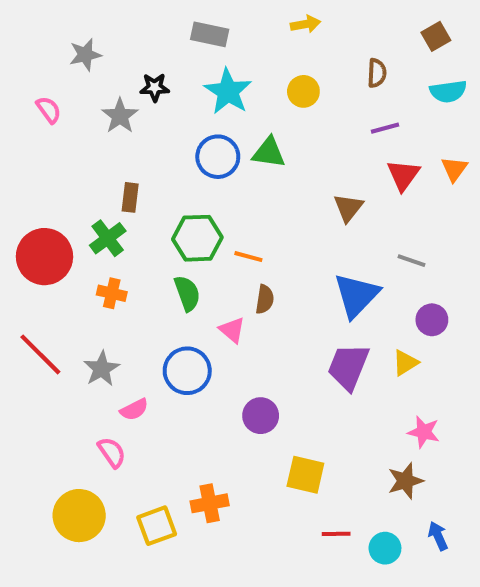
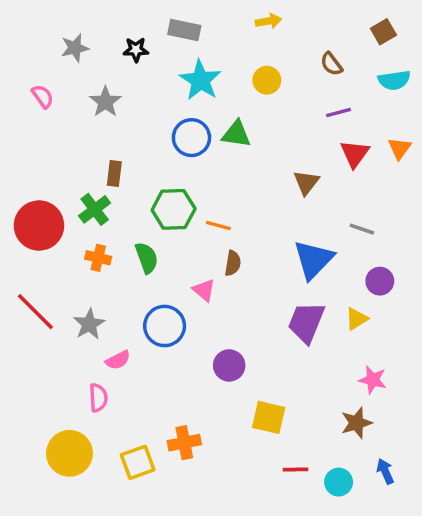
brown semicircle: (377, 73) -> (331, 64), turned 140
black star: (155, 87) -> (136, 50), moved
green semicircle: (187, 293) -> (147, 258), moved
pink semicircle: (112, 452) -> (98, 398), turned 32

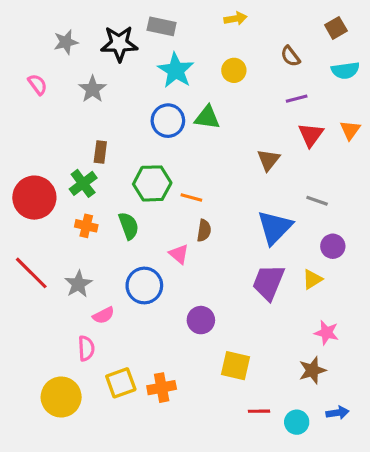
black star: (136, 50) -> (119, 44), size x1.6
yellow square: (138, 462) -> (121, 383), moved
blue arrow: (385, 471) -> (338, 413), turned 105

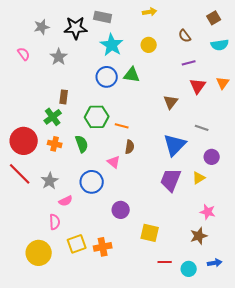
red circle: (34, 198) -> (24, 141), moved
purple circle: (201, 320) -> (121, 210), moved

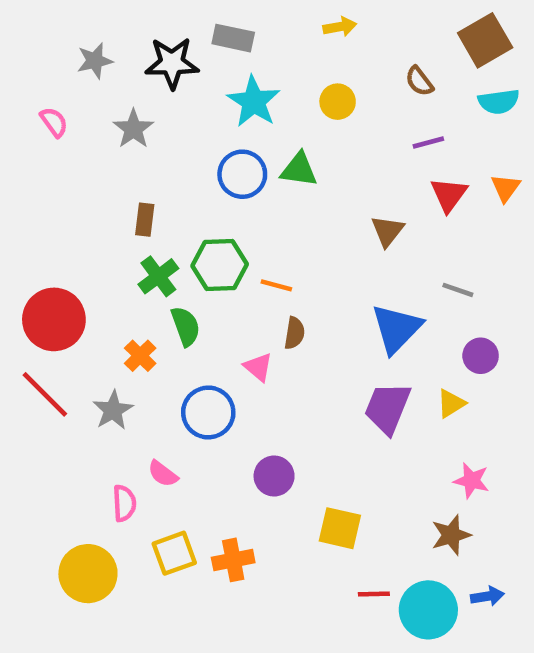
brown square: (214, 18) -> (485, 40), size x1.6
green cross: (53, 117) -> (158, 276), moved
orange cross: (55, 144) -> (140, 356), moved, turned 32
pink semicircle: (66, 201) -> (163, 474), moved, turned 64
cyan circle: (189, 269) -> (428, 610), size x1.6

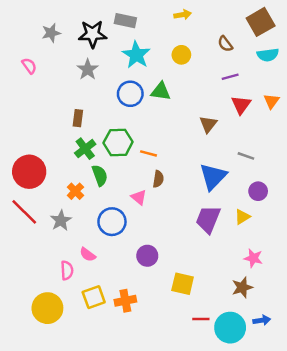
gray star: (133, 129) -> (88, 69), moved

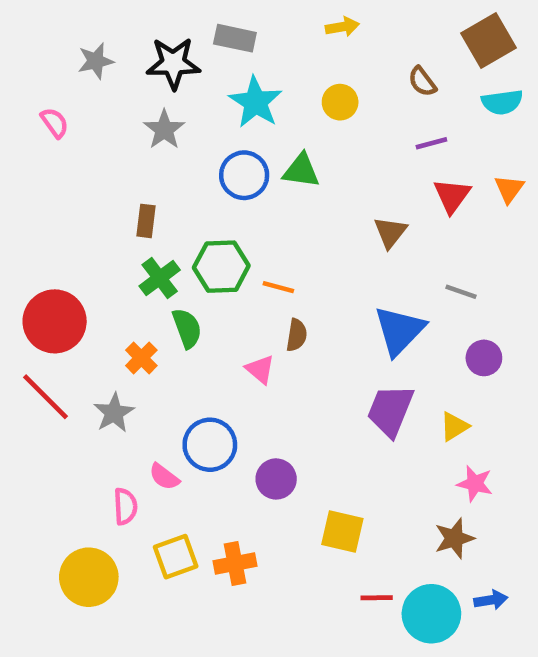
yellow triangle: (242, 217) -> (454, 426), moved
blue circle: (112, 222) -> (210, 445), moved

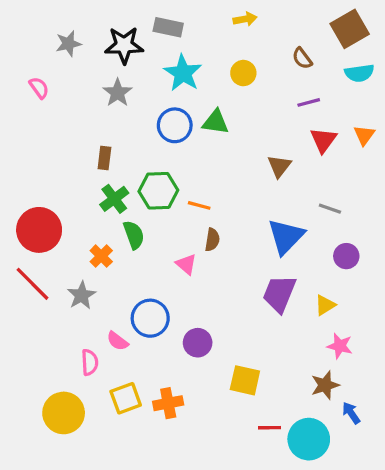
blue arrow: (491, 600) -> (351, 413), moved, turned -115

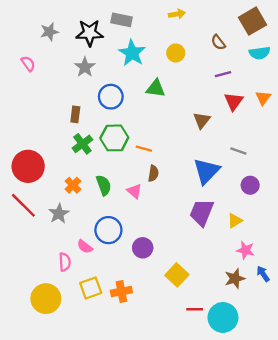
blue circle: (175, 125) -> (111, 97), moved
green semicircle: (134, 235) -> (104, 185), moved
yellow square: (245, 380) -> (177, 275), turned 30
blue arrow: (351, 413) -> (263, 274), moved

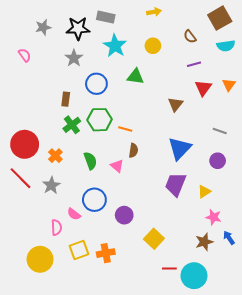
gray line: (238, 151) -> (220, 131), moved
orange cross: (73, 185) -> (55, 156), moved

